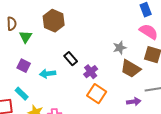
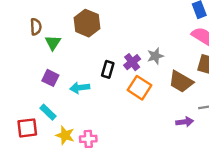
gray star: (120, 48) -> (155, 56), moved
black rectangle: (71, 59) -> (108, 69), turned 56
purple cross: (91, 72) -> (132, 62), moved
orange square: (97, 94) -> (139, 88), moved

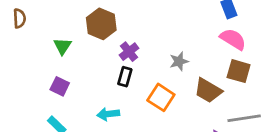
brown semicircle: (36, 27) -> (19, 18), moved
purple cross: (132, 62) -> (129, 52), moved
cyan arrow: (80, 88) -> (108, 114), moved

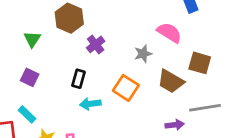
pink semicircle: (233, 39) -> (169, 33), moved
black rectangle: (125, 77) -> (78, 79), moved
cyan arrow: (108, 114) -> (90, 104), moved

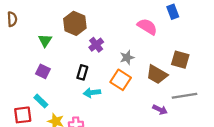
pink semicircle: (169, 33) -> (147, 27), moved
gray star: (143, 54) -> (127, 57), moved
purple arrow: (175, 125) -> (160, 110), turned 32

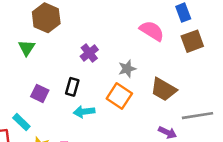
brown hexagon: (75, 23) -> (46, 18), moved
brown square: (180, 60) -> (192, 41), moved, turned -36
purple square: (43, 71) -> (40, 93), moved

